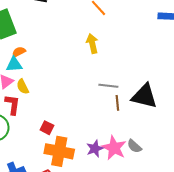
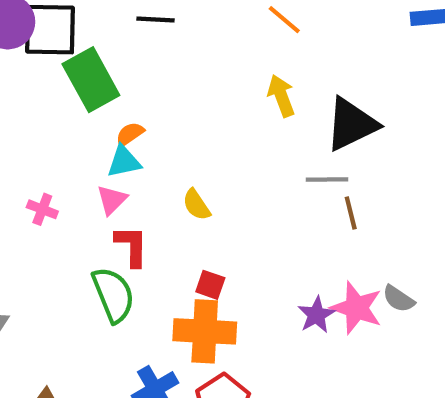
yellow semicircle: (23, 87) -> (196, 205), moved
black triangle: (144, 96) -> (351, 124), moved, turned -32
orange cross: (59, 151) -> (205, 331), moved

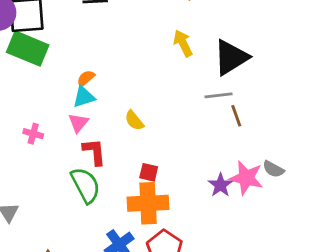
green rectangle: (91, 80) -> (28, 49), moved, turned -33

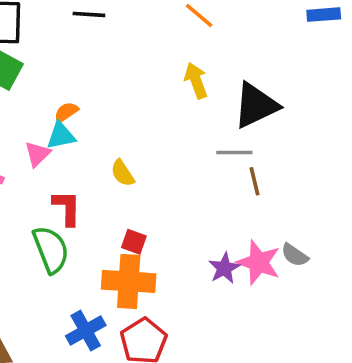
pink triangle: (78, 123) -> (38, 154), moved

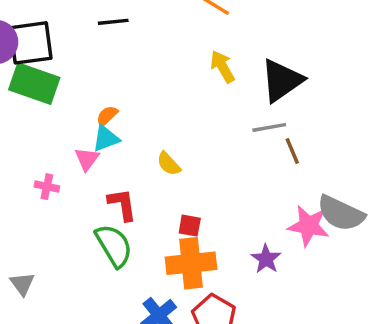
gray semicircle: (295, 255) -> (341, 213), size x1.8
purple star: (224, 268) -> (266, 259), moved

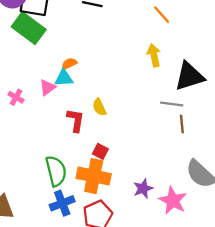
red L-shape: (122, 205) -> (76, 120), moved
pink star: (309, 226) -> (173, 201), moved
green semicircle: (114, 246) -> (56, 171), moved

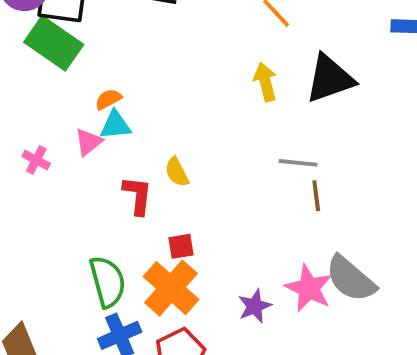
orange semicircle: (69, 64) -> (108, 99), moved
black triangle: (189, 76) -> (330, 79), moved
red square: (100, 151) -> (181, 246), turned -35
orange cross: (94, 176) -> (171, 288), turned 32
pink star: (173, 201) -> (309, 288), moved

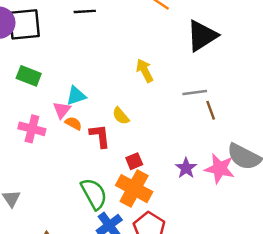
green rectangle: (54, 43) -> (29, 76), moved, size x0.7
yellow arrow: (265, 82) -> (145, 71), moved
orange semicircle: (108, 99) -> (73, 123), moved, turned 70
pink cross: (36, 160) -> (32, 129), size x1.5
purple star: (255, 306) -> (186, 168), moved

